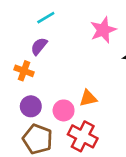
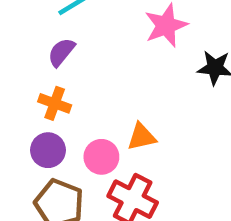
orange cross: (24, 71) -> (55, 103), moved

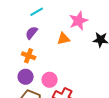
orange triangle: (142, 137) -> (64, 39), moved

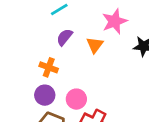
purple semicircle: (32, 33) -> (65, 37), moved
orange triangle: (64, 39) -> (95, 45), turned -40

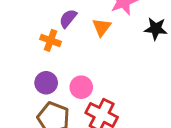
orange cross: (49, 67) -> (51, 40), moved

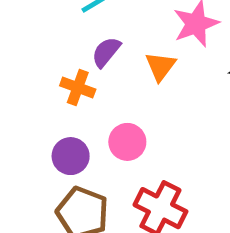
pink circle: (81, 87) -> (127, 142), moved

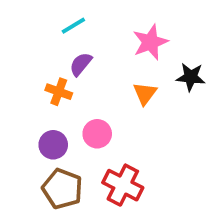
orange triangle: (160, 66) -> (145, 93), moved

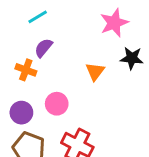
pink star: (150, 42) -> (114, 23), moved

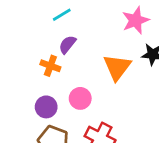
orange triangle: (95, 71) -> (117, 67), size x1.5

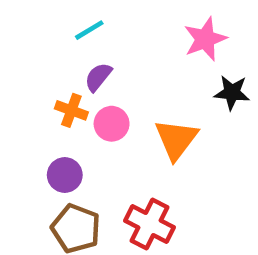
orange triangle: (117, 67) -> (176, 139), moved
pink circle: (80, 98) -> (112, 124), moved

